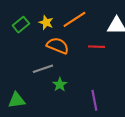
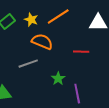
red line: (97, 47) -> (81, 52), moved
green star: (60, 84) -> (58, 79), moved

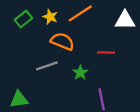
green star: (58, 79) -> (80, 73), moved

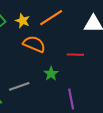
gray line: (47, 66) -> (19, 86), moved

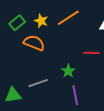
orange semicircle: (34, 44) -> (34, 43), moved
purple line: (71, 99) -> (75, 95), moved

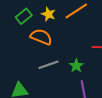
gray line: (38, 83) -> (48, 65), moved

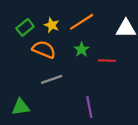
green star: (76, 66) -> (82, 49), moved

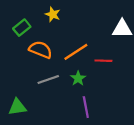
orange line: (82, 22) -> (76, 52), moved
yellow star: (52, 25) -> (53, 14), moved
green star: (82, 49) -> (78, 78), moved

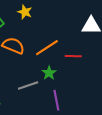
gray line: (48, 79) -> (28, 86), moved

